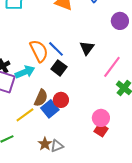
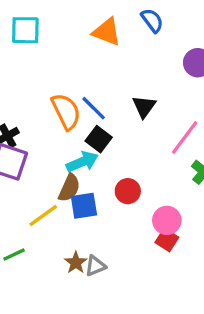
cyan arrow: (25, 72) -> (82, 162), moved
red circle: (61, 100) -> (128, 191), moved
blue square: (50, 109) -> (84, 206), turned 30

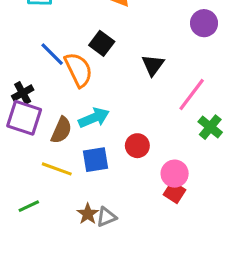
blue line: (94, 108) -> (52, 54), moved
black square: (99, 139) -> (102, 43), moved
brown semicircle: (69, 188) -> (61, 130), moved
yellow line: (43, 216) -> (57, 169), turned 56

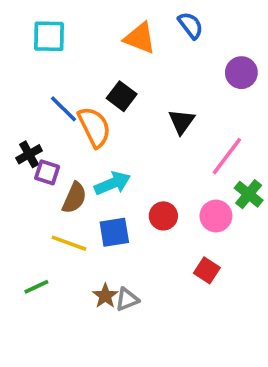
purple square: (24, 118) -> (47, 172), moved, size x0.6
pink circle: (175, 174) -> (216, 216), moved

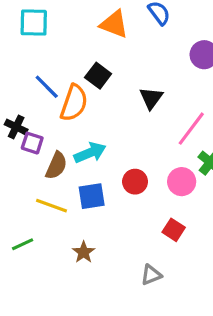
orange semicircle: (94, 127) -> (74, 103), turned 45
black cross: (29, 154) -> (16, 127), turned -35
gray triangle: (127, 299) -> (151, 275), moved

